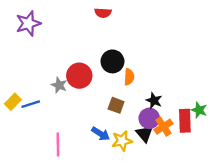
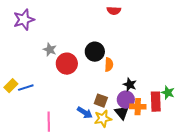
red semicircle: (103, 13) -> (114, 11), moved
gray star: (59, 85) -> (50, 50), moved
brown square: (116, 105) -> (101, 101), moved
orange cross: (163, 127) -> (138, 107), turned 35

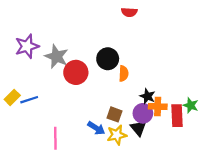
purple star: (24, 20) -> (27, 46), moved
gray star: (50, 50) -> (57, 56), size x1.5
orange cross: (138, 107) -> (158, 106), moved

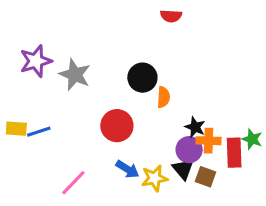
red circle: (76, 72) -> (117, 126), moved
yellow rectangle: (12, 97) -> (16, 129), turned 49
brown square: (114, 114) -> (206, 177), moved
pink line: (55, 138) -> (73, 183), turned 45

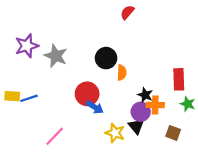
red semicircle: (171, 16) -> (127, 12), turned 128
red rectangle: (234, 153) -> (179, 79), moved
blue arrow: (127, 169) -> (95, 107), moved
brown square: (206, 177) -> (173, 133), moved
yellow star: (154, 178) -> (115, 133), turned 30

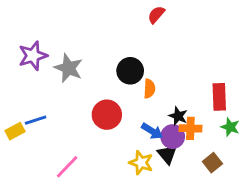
yellow rectangle: (12, 96) -> (15, 131), moved, turned -32
blue arrow: (95, 107) -> (152, 131), moved
brown square: (173, 133) -> (212, 163), turned 32

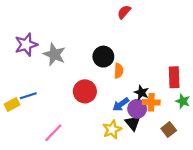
blue arrow: (152, 131) -> (121, 104), turned 112
yellow star: (141, 163) -> (112, 129), turned 30

